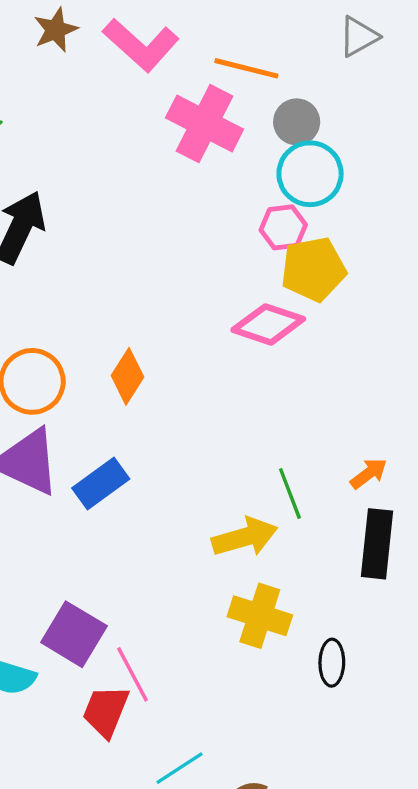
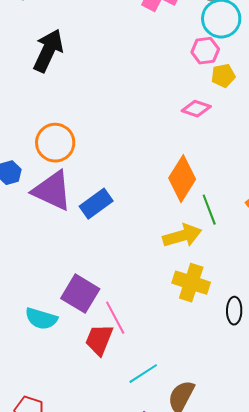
yellow pentagon: (313, 269) -> (223, 76), size x0.6
pink diamond: (268, 324) -> (196, 109), size x0.7
orange diamond: (128, 376) -> (182, 179), moved, size x1.4

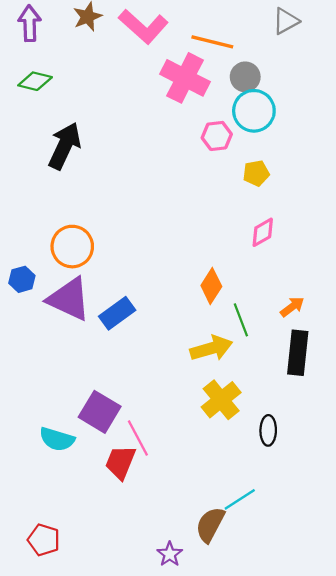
pink hexagon: (205, 51) -> (217, 136), moved
pink diamond: (196, 109) -> (263, 232), moved, turned -48
orange diamond: (182, 179) -> (211, 286), size x0.7
yellow cross: (191, 283) -> (221, 400), turned 33
cyan line: (143, 374) -> (240, 499), moved

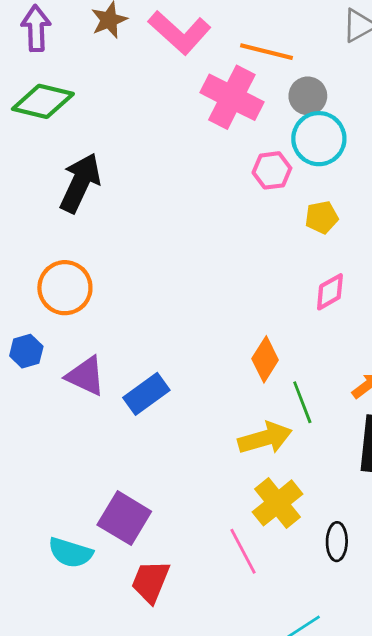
green diamond: (35, 81) -> (43, 101), size x1.4
orange circle: (72, 247) -> (65, 288), moved
purple triangle: (69, 299) -> (86, 376), size x0.7
pink line: (138, 438) -> (243, 551), moved

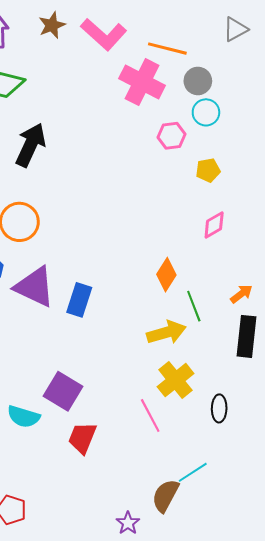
cyan circle: (319, 139) -> (206, 112), size x0.7
purple triangle: (86, 376) -> (35, 287), size x1.4
blue rectangle: (146, 394) -> (79, 300), turned -36

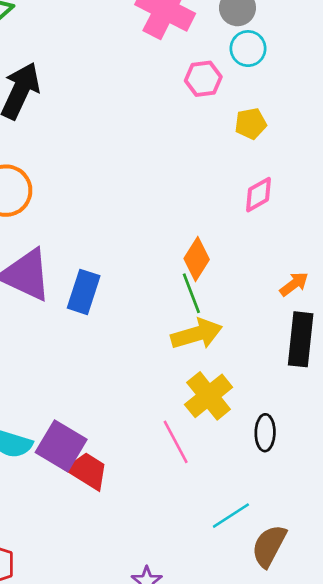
green line: (194, 306) -> (191, 293), moved
purple square: (63, 391) -> (61, 446), moved
red trapezoid: (82, 438) -> (87, 471), turned 100
brown semicircle: (165, 496) -> (269, 546), moved

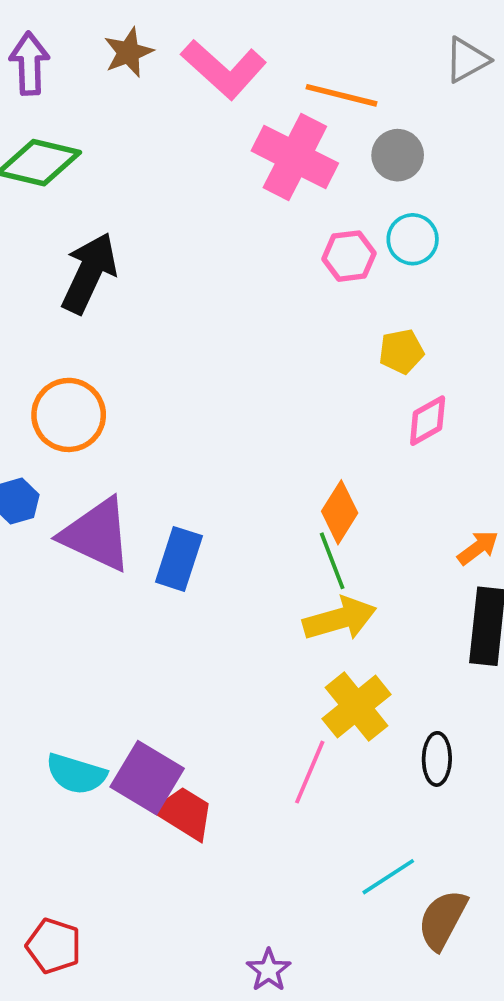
cyan circle: (248, 49) -> (413, 239), moved
yellow pentagon: (251, 124) -> (401, 351), moved
pink line: (176, 442) -> (310, 772), turned 51

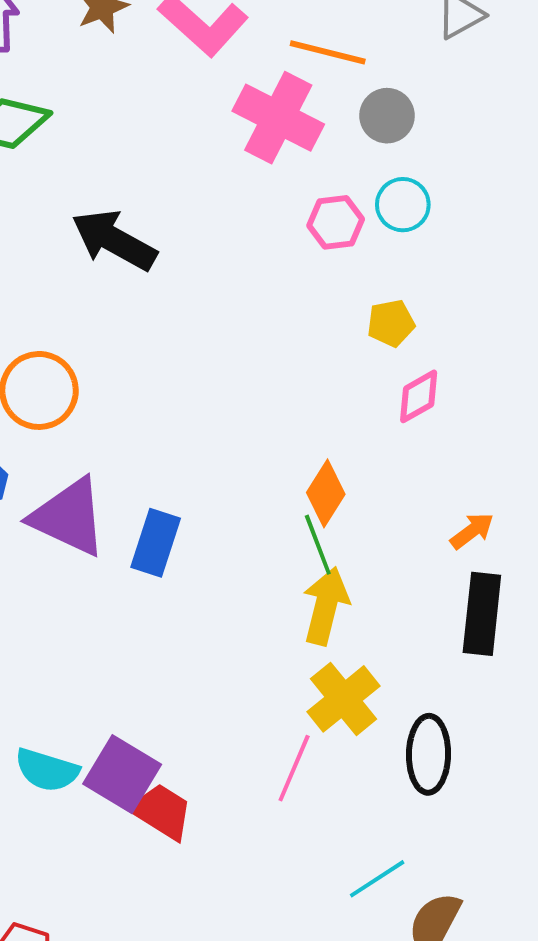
black arrow: (89, 273) -> (114, 240), moved, turned -86
yellow arrow: (340, 619) -> (326, 606), turned -60
black ellipse: (437, 759) -> (429, 754), size x1.4

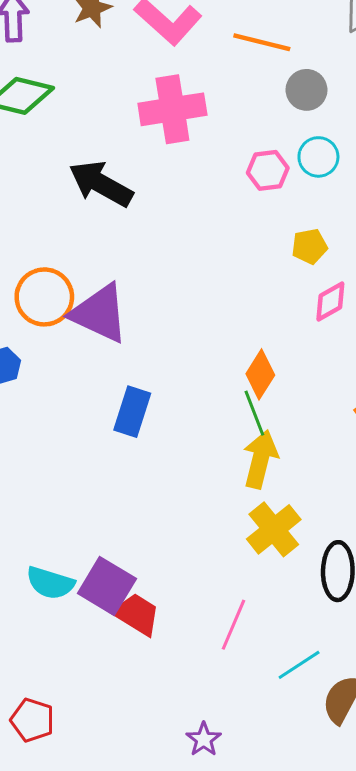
pink cross: (278, 118) -> (172, 109), moved, turned -36
purple triangle: (69, 517) -> (99, 313), moved
pink line: (294, 768) -> (234, 625), moved

